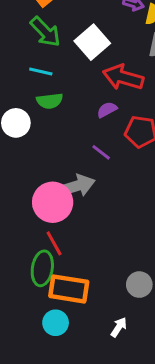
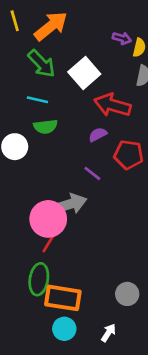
red line: (54, 243) -> (50, 242), moved, turned 60
cyan circle: (56, 323) -> (64, 329), moved

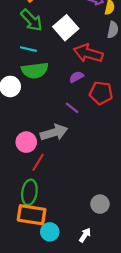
green semicircle: (46, 127) -> (35, 70), size x1.4
pink circle: (48, 219) -> (26, 142), moved, size x0.7
orange rectangle: (63, 298) -> (32, 215), moved

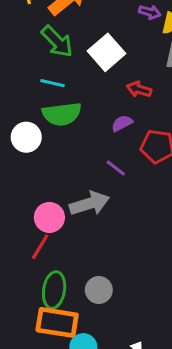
red arrow: (88, 53) -> (139, 89), size x0.6
red line: (38, 162) -> (40, 247), moved
gray circle: (100, 204) -> (99, 290), moved

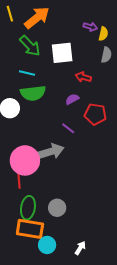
white square: (107, 52) -> (62, 53), turned 35
pink circle: (49, 217) -> (25, 160), size x1.5
red line: (40, 247) -> (19, 180), turned -36

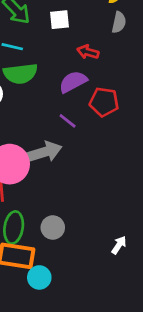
white square: (62, 53) -> (60, 20), size x0.7
purple semicircle: (72, 99) -> (73, 82), size x1.5
white arrow: (80, 248) -> (119, 245), moved

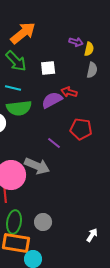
purple semicircle: (73, 82) -> (52, 100), moved
gray arrow: (45, 152) -> (37, 166), turned 40

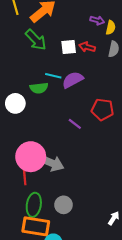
cyan line: (13, 88) -> (53, 76), moved
red arrow: (69, 92) -> (87, 47), moved
green semicircle: (19, 108) -> (39, 88), size x0.7
gray arrow: (37, 166) -> (51, 163), moved

